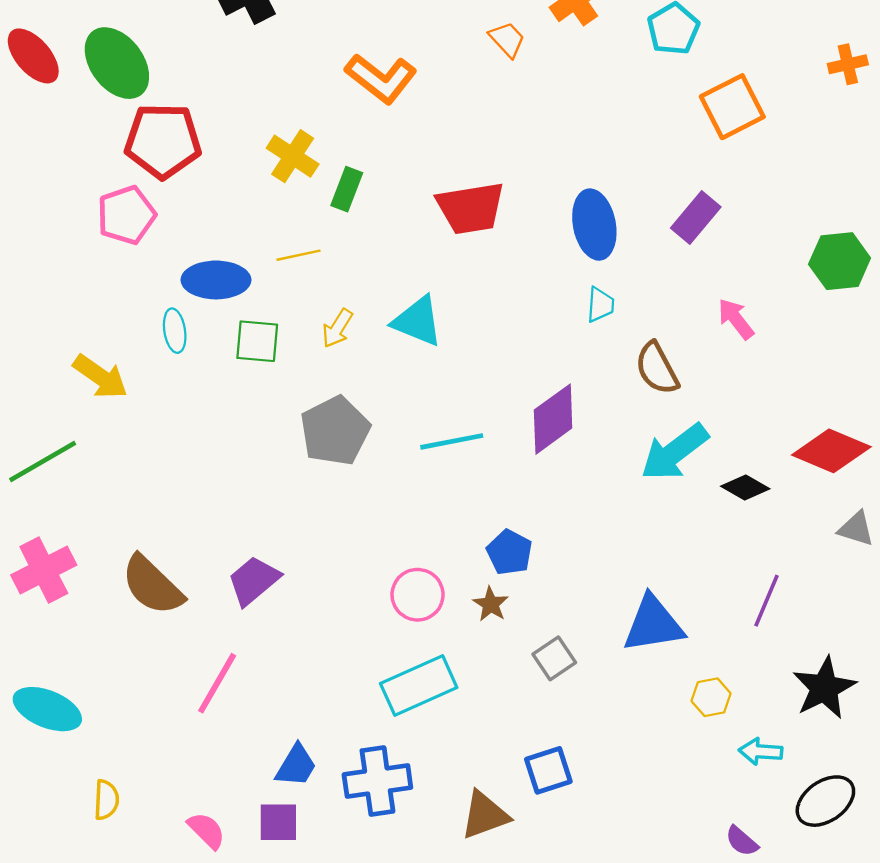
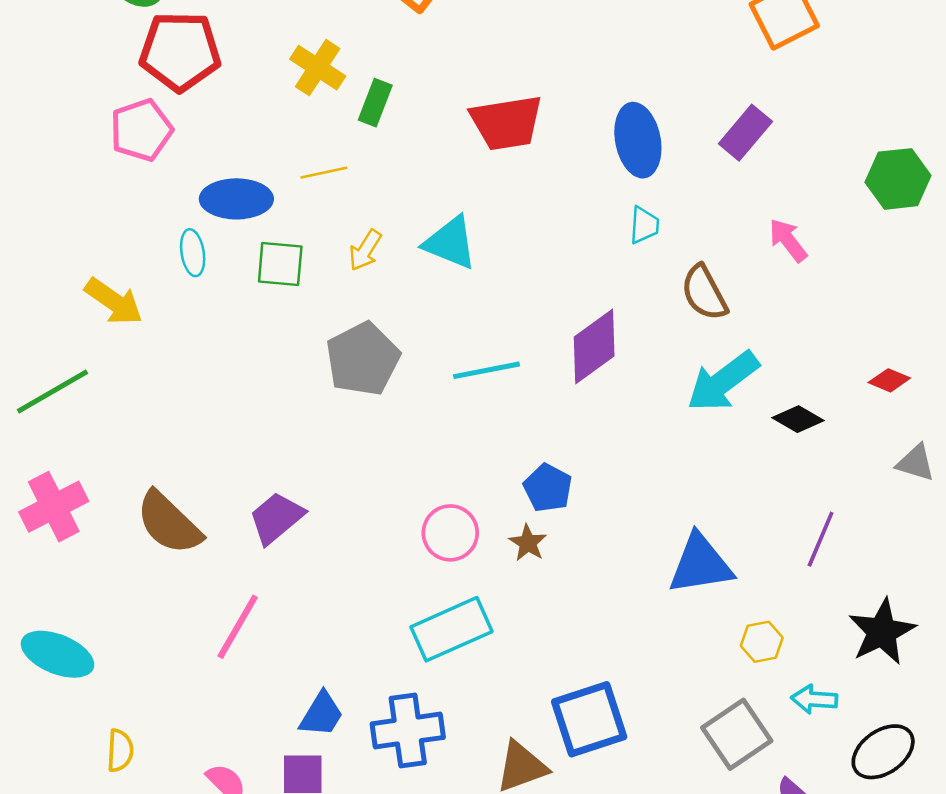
red diamond: (831, 451) -> (889, 380), size x0.5
gray square: (554, 658) -> (737, 734), moved, size x1.5
blue square: (548, 770) -> (589, 719), size x1.5

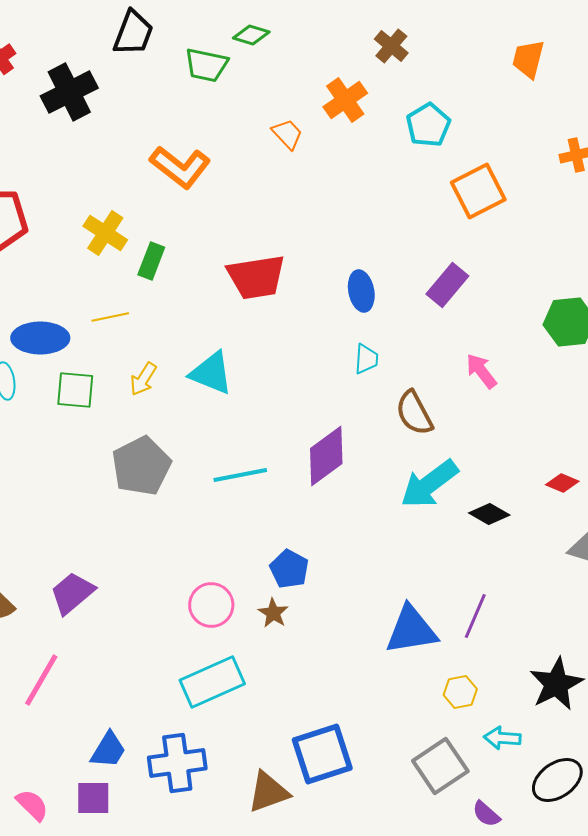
blue ellipse: (638, 140) -> (361, 291), size x0.7
purple line: (821, 539) -> (475, 616), moved

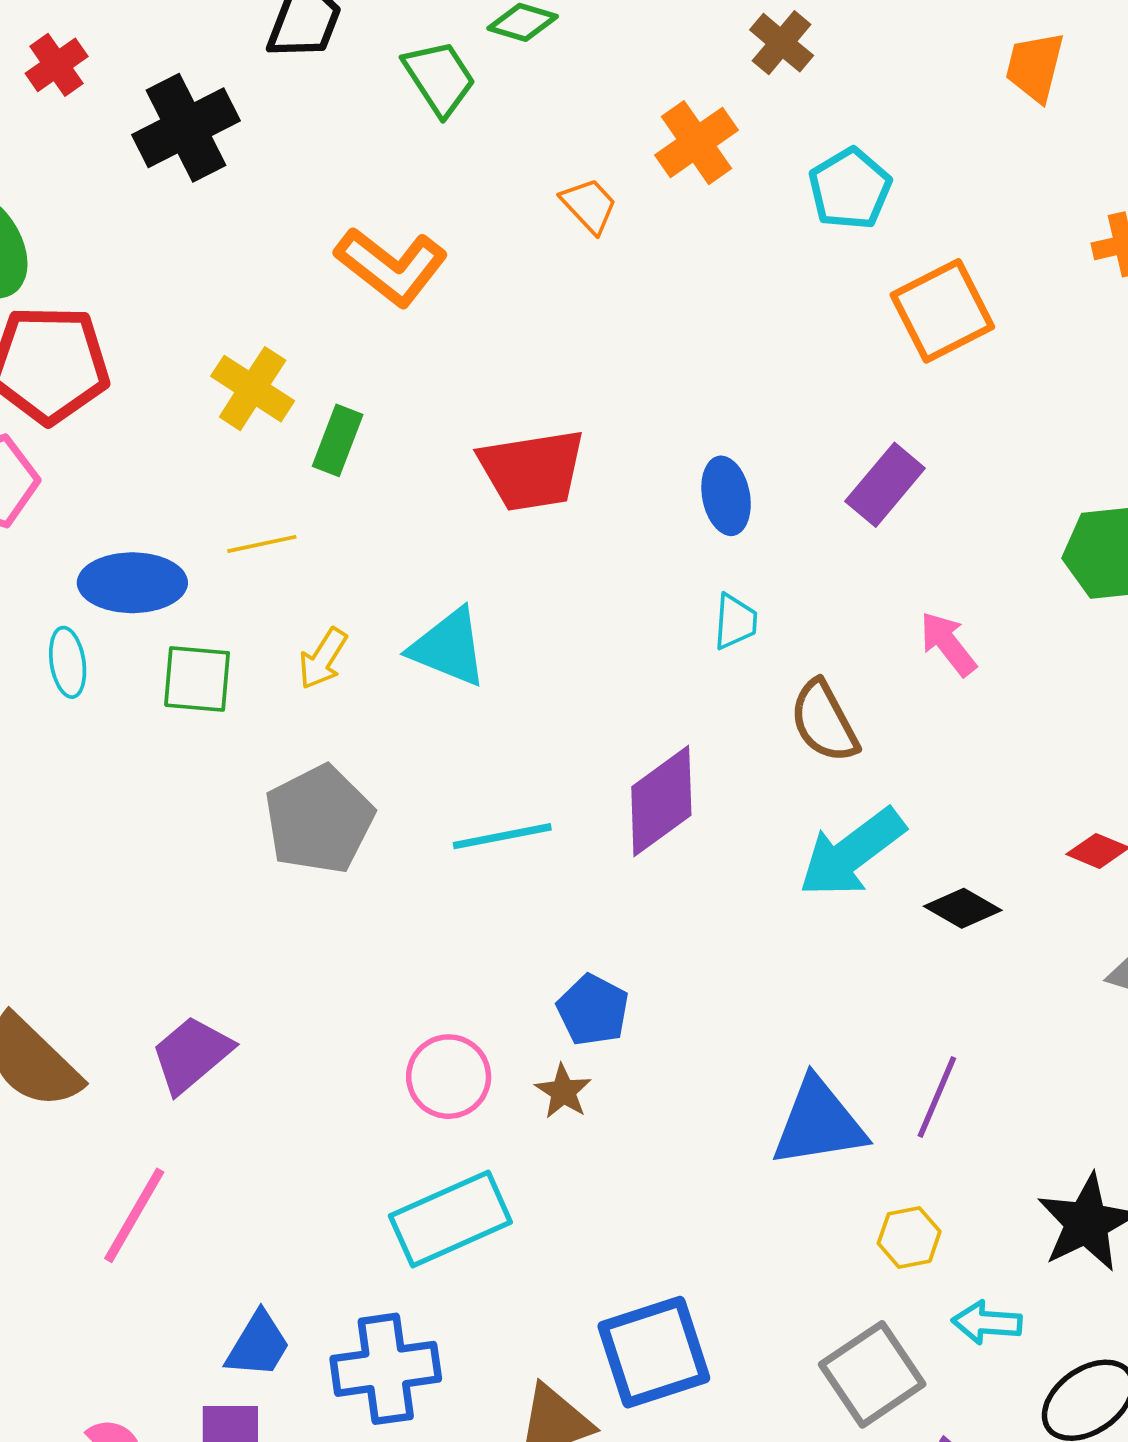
green trapezoid: (206, 65) -> (439, 78), turned -135

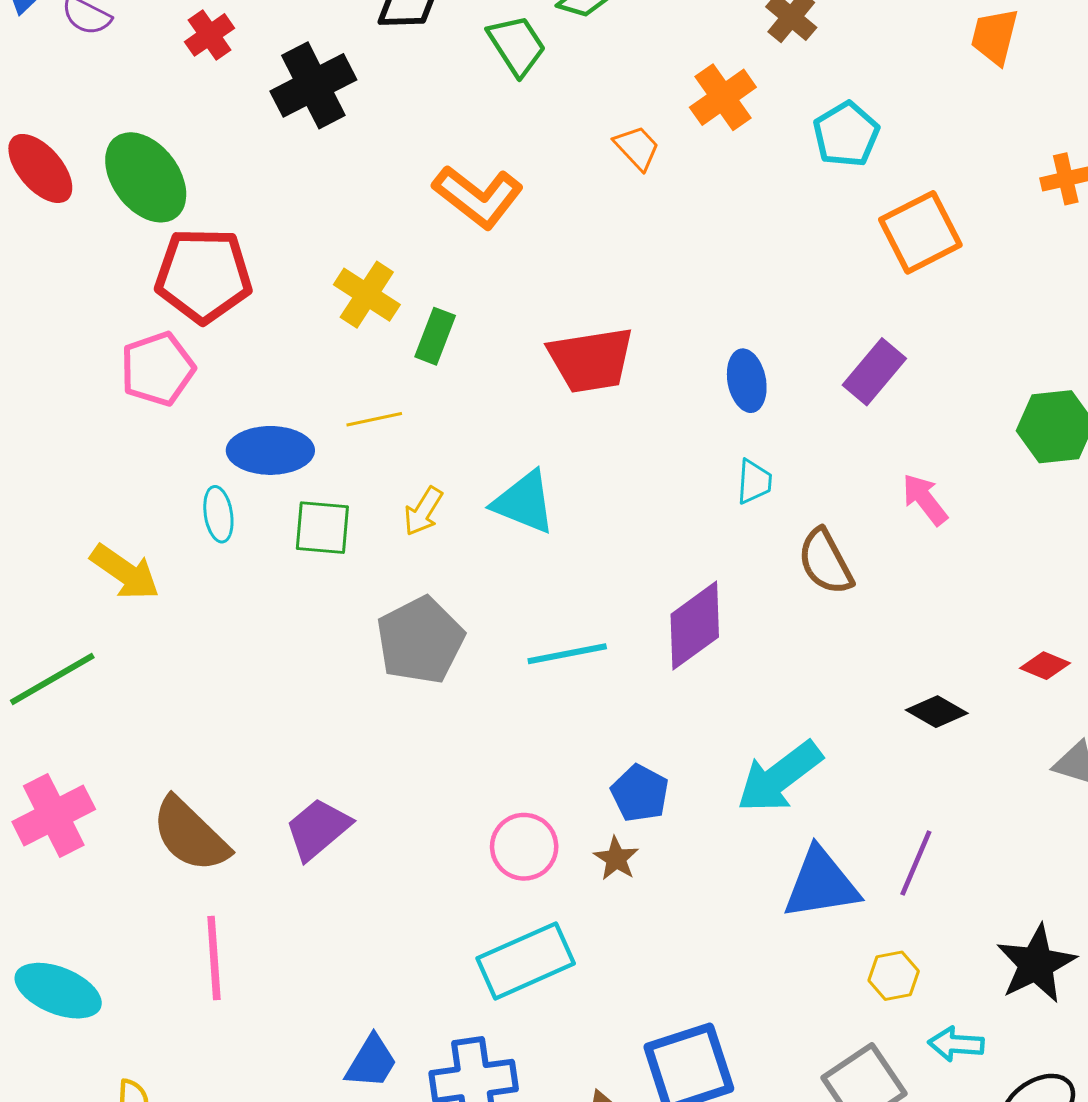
cyan arrow: (852, 853) -> (779, 777), moved
pink line: (134, 1215) -> (214, 958), moved, turned -34

